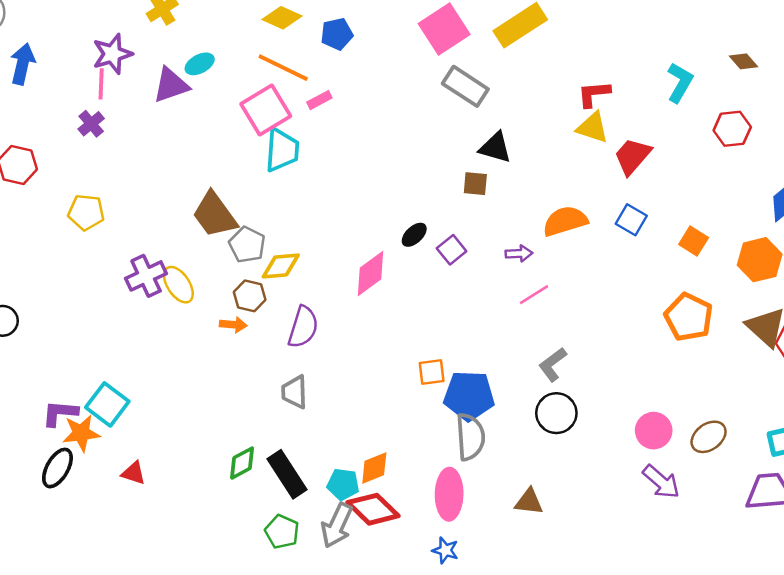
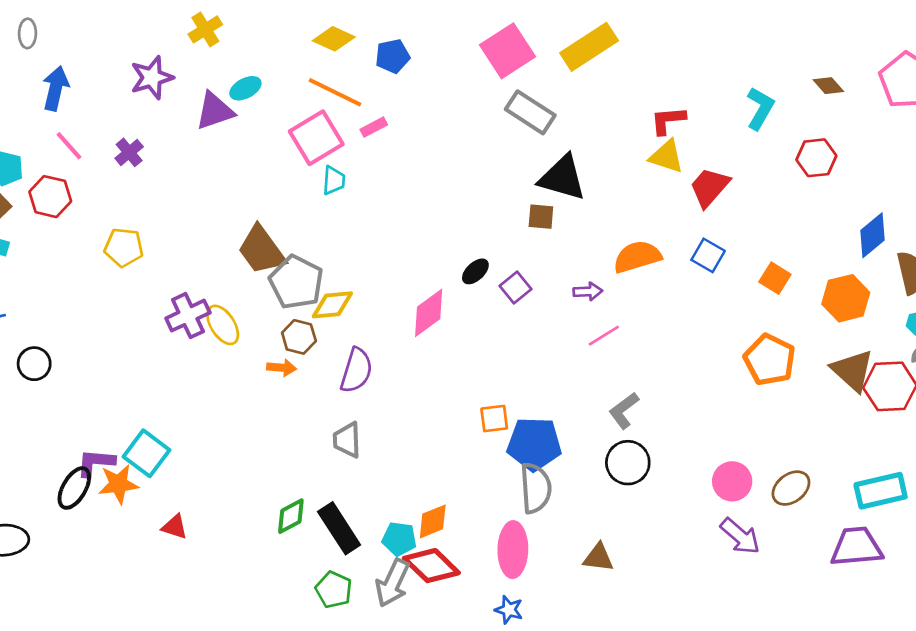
pink line: (101, 84) -> (69, 146), moved, turned -44
black triangle: (495, 147) -> (562, 178), size x1.4
cyan trapezoid: (282, 150) -> (334, 181), size x0.6
gray pentagon: (247, 245) -> (296, 282), size x1.4
black ellipse: (57, 468) -> (74, 488), moved

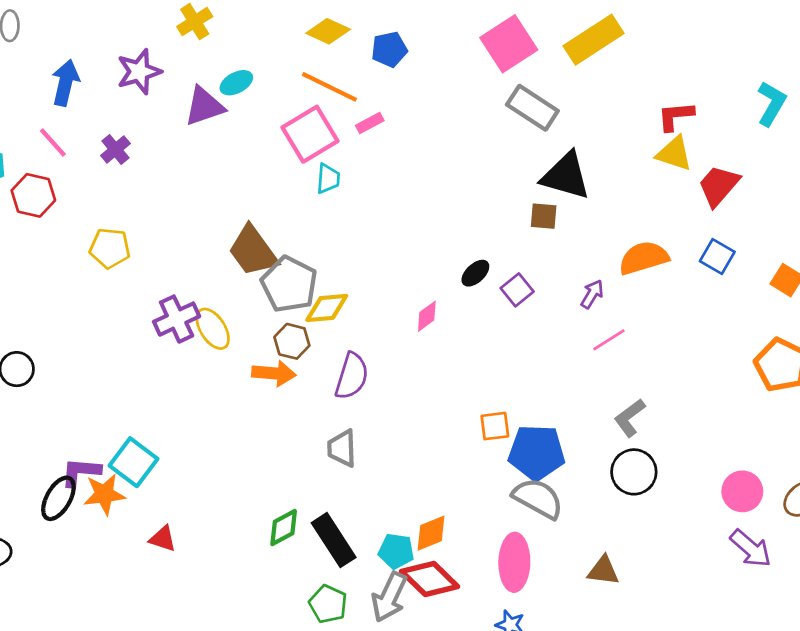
blue arrow: (56, 88) -> (65, 83), moved
purple arrow: (588, 291) -> (592, 294), turned -56
pink diamond: (429, 313) -> (427, 316), size x0.6
orange arrow: (282, 368) -> (274, 373), size x1.4
gray semicircle: (536, 488) -> (538, 498), turned -57

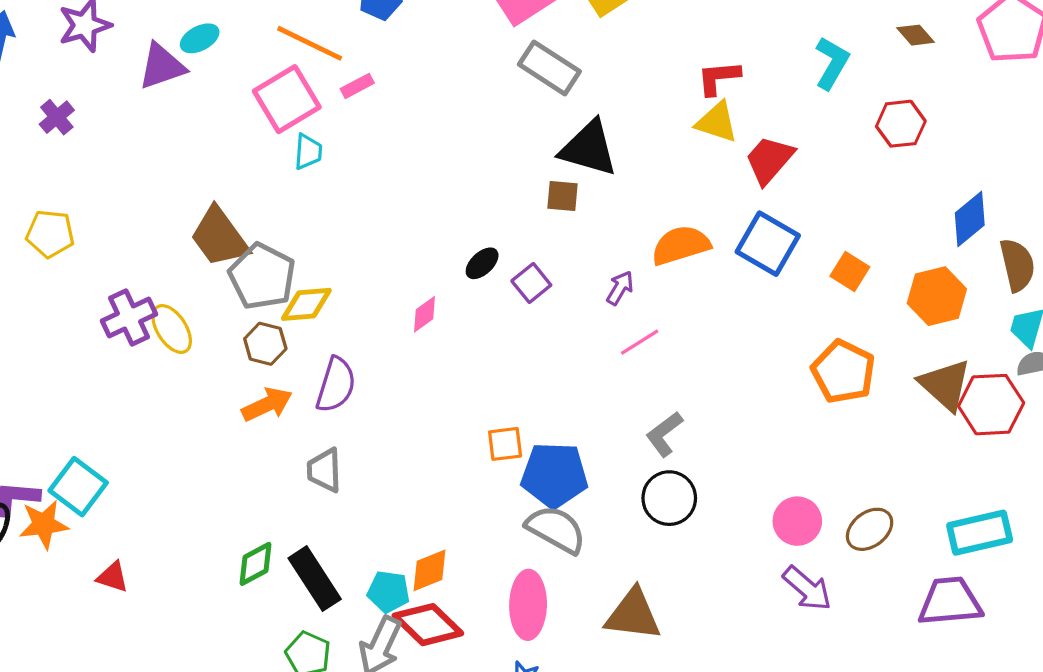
blue square: (717, 256) -> (768, 244), size x1.5
orange arrow: (274, 373) -> (267, 405), moved, turned -30
brown triangle: (603, 571) -> (633, 615), size x1.5

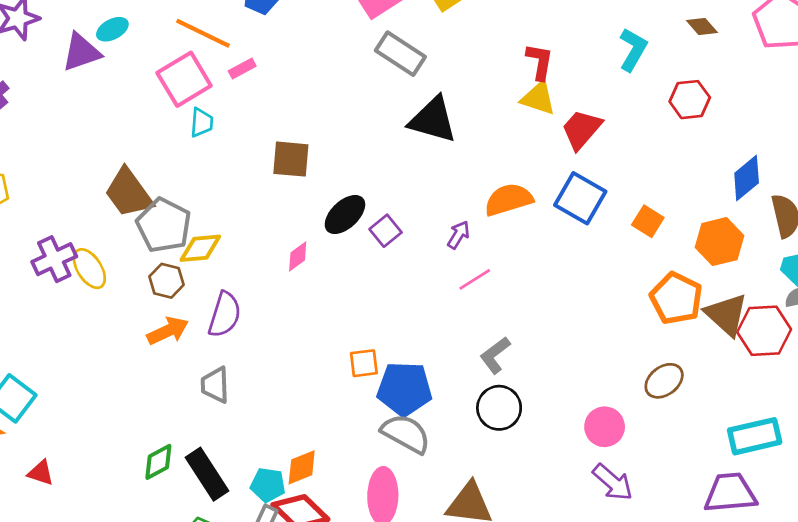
red L-shape: (719, 78) -> (540, 62), turned 105
brown square: (563, 196) -> (291, 159), moved, size x1.4
black ellipse: (482, 263) -> (345, 214), size x1.5
orange pentagon: (843, 372) -> (676, 298), moved
brown ellipse: (870, 529) -> (664, 381), moved

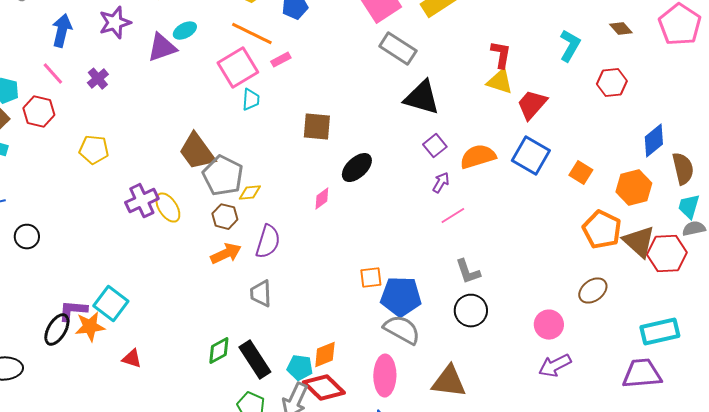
purple square: (386, 231) -> (435, 146), moved
yellow diamond: (200, 248) -> (250, 193), size x0.7
gray L-shape: (495, 355) -> (468, 272), turned -72
purple arrow: (613, 482) -> (555, 366), turned 112

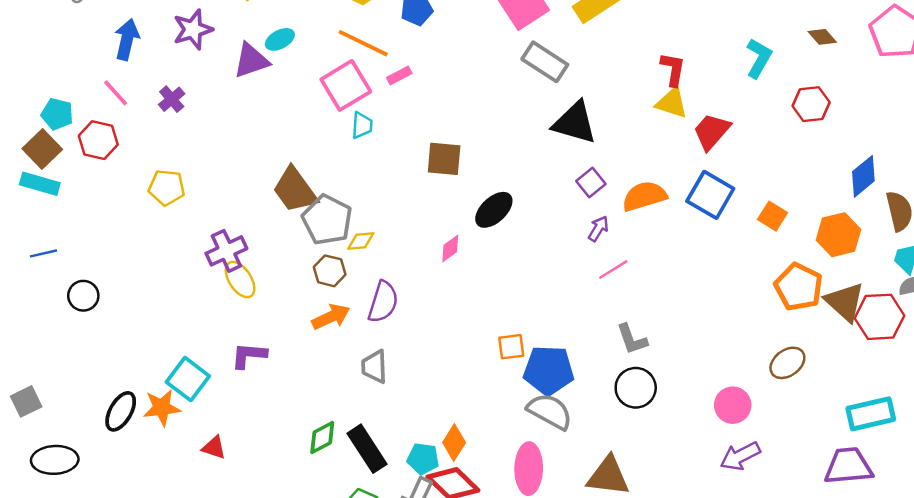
yellow ellipse: (168, 208) -> (240, 280), moved
purple L-shape: (73, 311) -> (249, 355), moved
orange diamond: (325, 355) -> (454, 442), turned -36

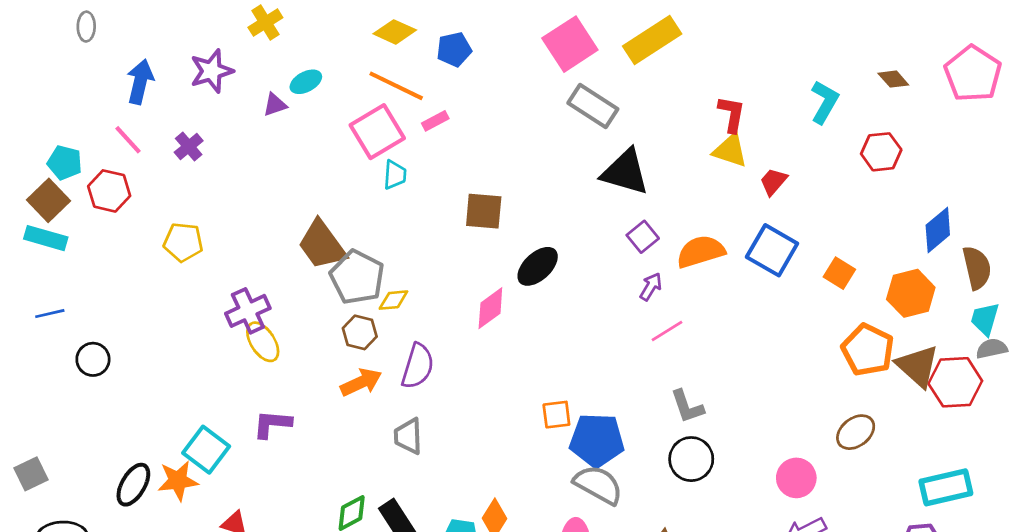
purple triangle: (251, 61) -> (275, 105), size x0.6
red trapezoid: (712, 131) -> (773, 181), size x0.7
pink diamond: (450, 248) -> (490, 308), size x1.4

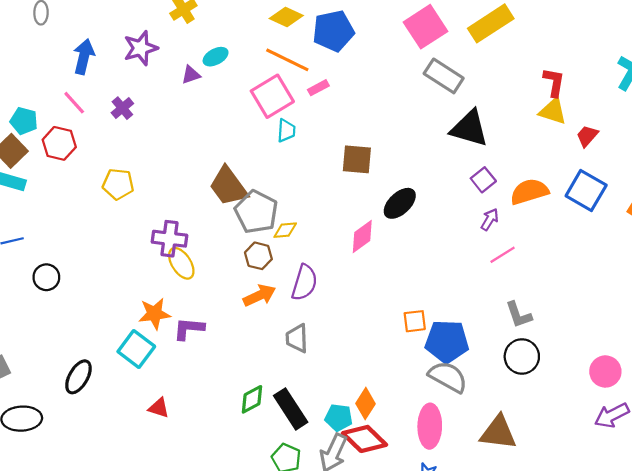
blue pentagon: (454, 49) -> (333, 31), size x1.5
purple cross: (248, 311) -> (170, 239), turned 32
orange star: (178, 481) -> (155, 314), moved

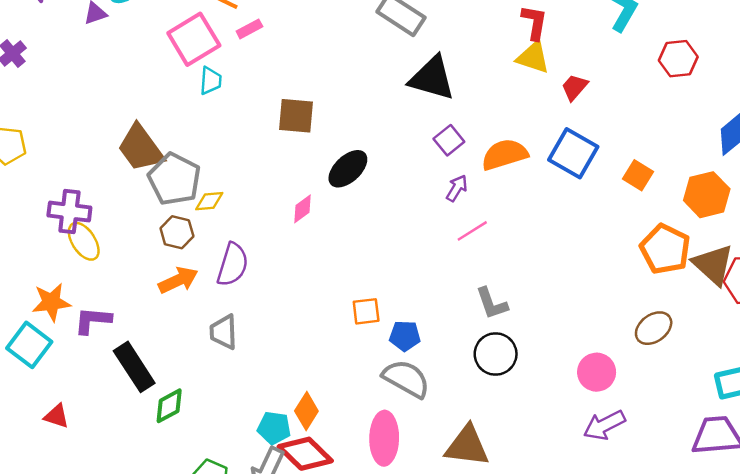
pink diamond: (362, 237) -> (303, 209), size x0.7
blue pentagon: (447, 341) -> (405, 336), size x0.6
black rectangle: (291, 409) -> (134, 367), moved

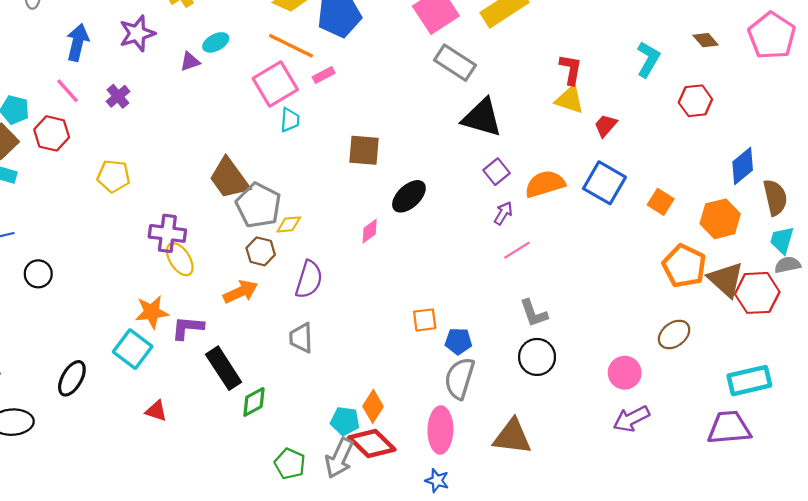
orange arrow: (178, 280) -> (240, 292), moved
gray semicircle: (406, 379) -> (460, 378), turned -102

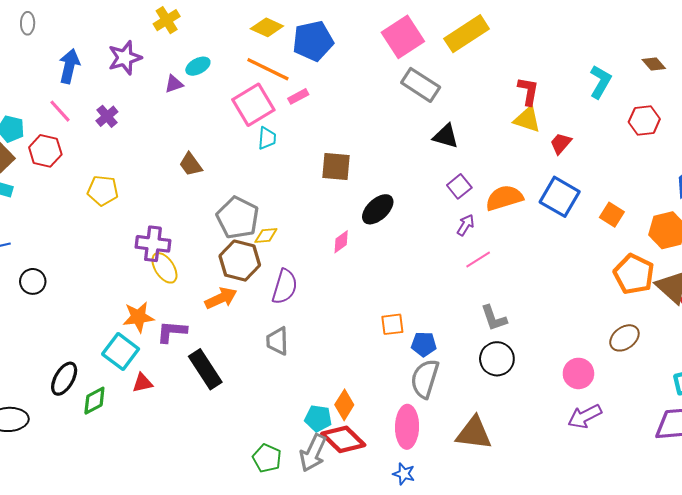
black triangle: (482, 118) -> (446, 136), size x0.7
brown trapezoid: (229, 178) -> (191, 164), moved, size x0.6
brown hexagon: (261, 251) -> (240, 261), size x1.5
green diamond: (254, 402) -> (94, 401), moved
red triangle: (156, 411) -> (143, 383), moved, turned -30

